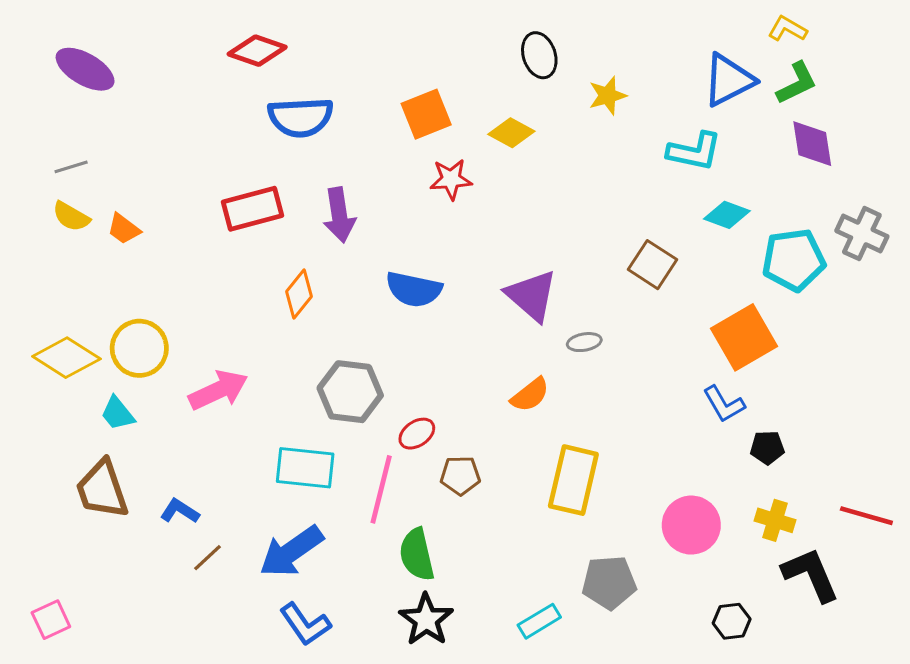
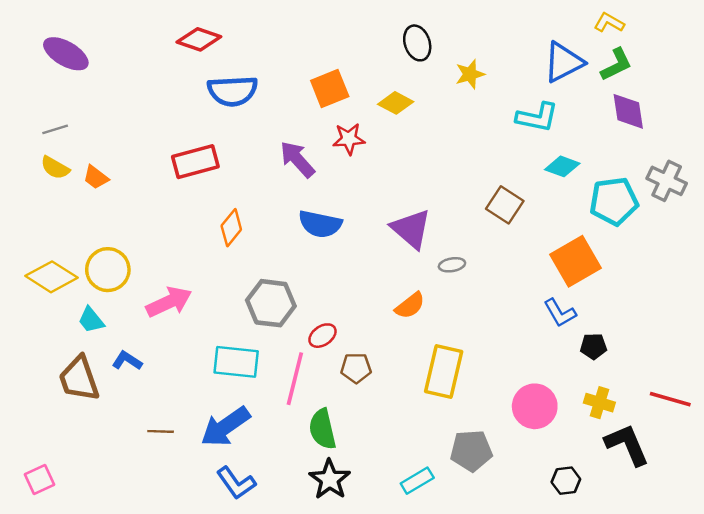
purple arrow: (339, 215) -> (297, 159), moved, turned 147
blue L-shape: (180, 511) -> (127, 361), moved
brown line: (208, 558) -> (161, 431), turned 45

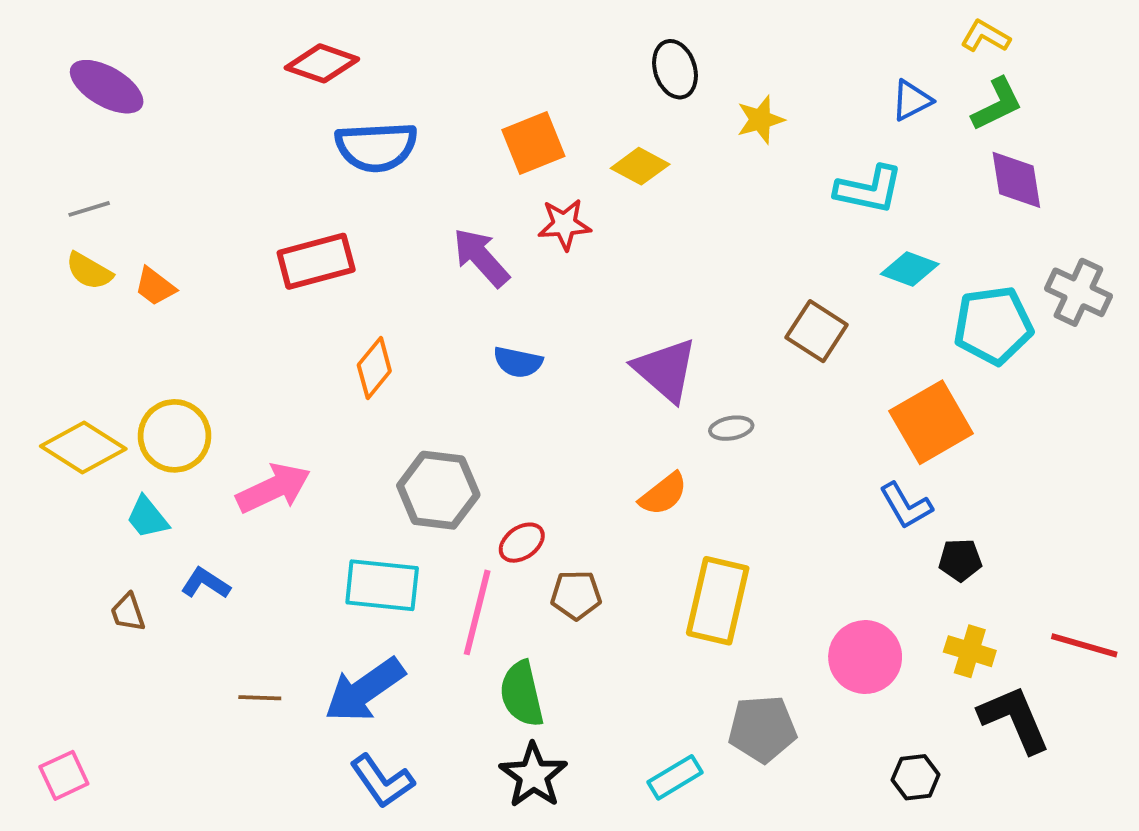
blue triangle: (563, 62) -> (912, 100), size x0.6
blue semicircle: (320, 224) -> (518, 362), size x0.7
brown trapezoid: (79, 379) -> (128, 612), size x0.5

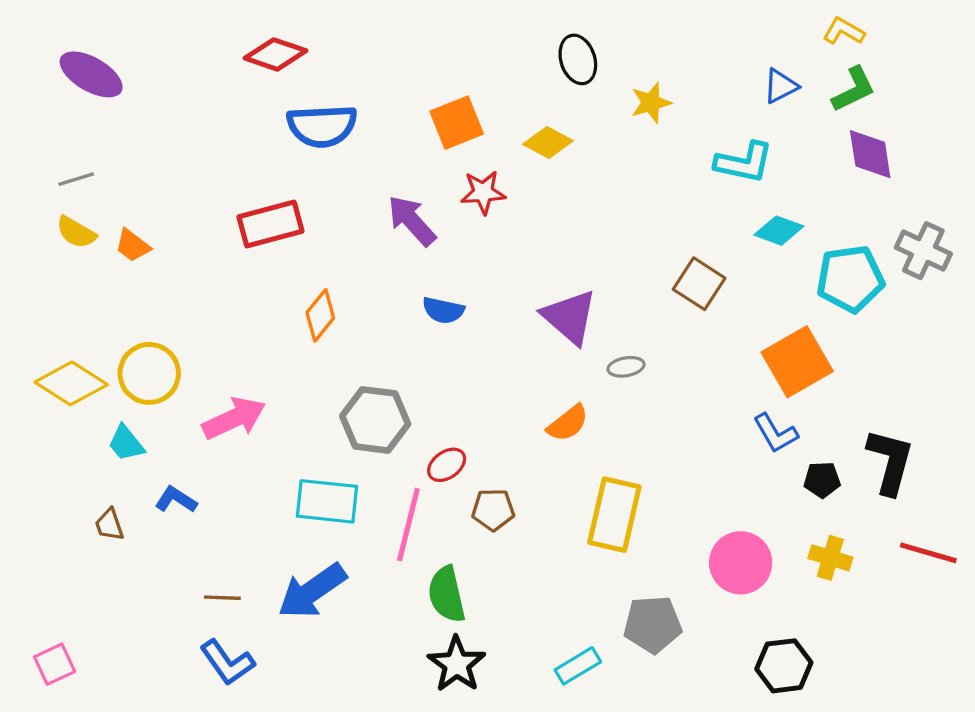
black L-shape: (1014, 719) -> (890, 461), moved, turned 38
black hexagon: (916, 777) -> (784, 666), size x1.4
blue L-shape: (382, 781) -> (227, 662), moved

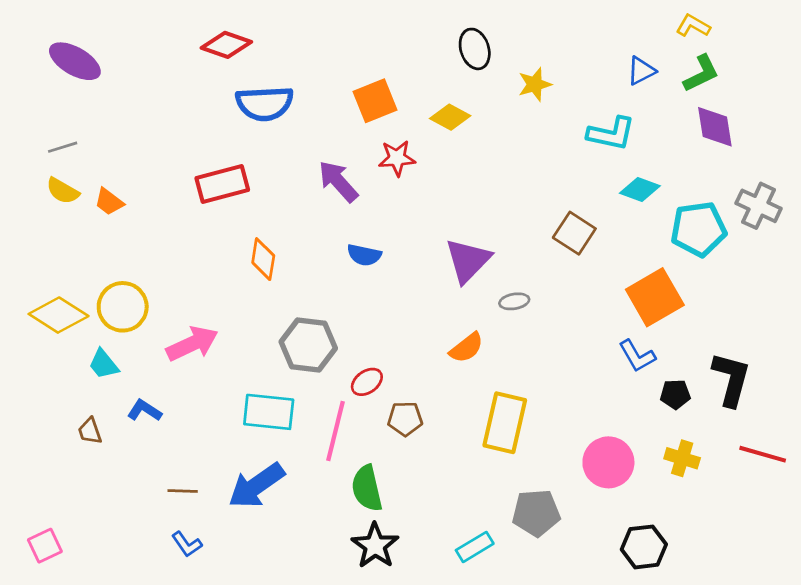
orange diamond: (320, 315) -> (263, 259), turned -30
purple triangle: (570, 317) -> (468, 260), turned 33
blue L-shape: (227, 662) -> (187, 544), size x0.7

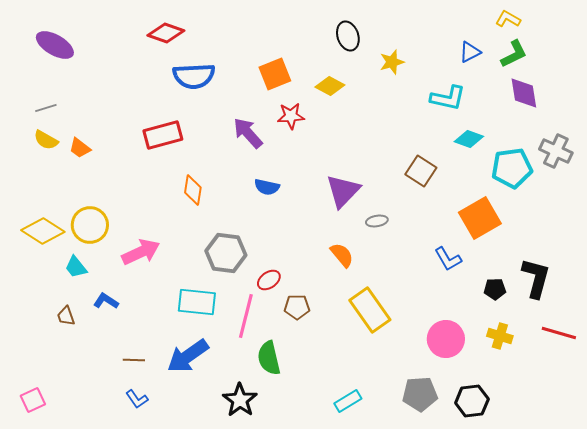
orange semicircle: (467, 348) -> (342, 255), turned -92
blue L-shape: (637, 356) -> (448, 259), moved
yellow rectangle: (505, 423) -> (370, 310), turned -48
gray pentagon: (536, 513) -> (420, 394), moved
black star: (375, 546) -> (240, 400), moved

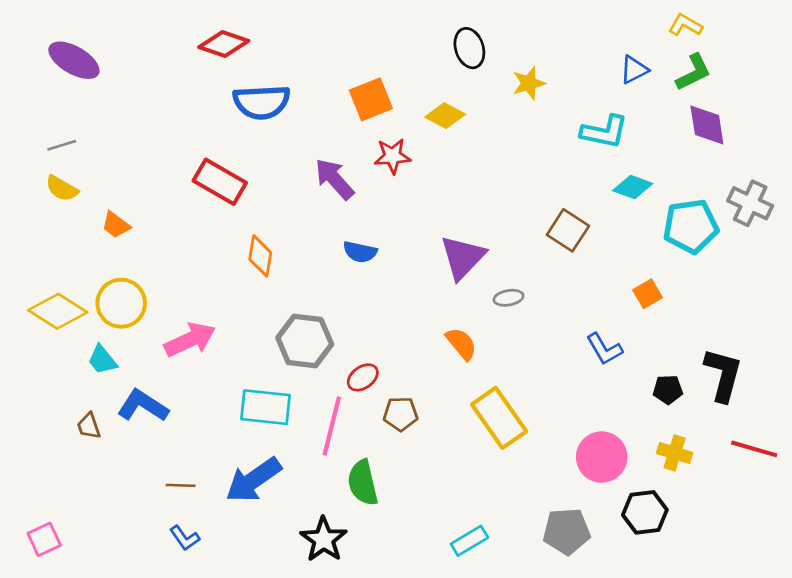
red rectangle: (163, 135) -> (220, 182), turned 45
orange trapezoid: (80, 148) -> (116, 225), moved
orange square: (480, 218) -> (648, 294), size x0.5
blue L-shape: (106, 301) -> (143, 406), size x1.5
black hexagon: (472, 401) -> (645, 512), moved

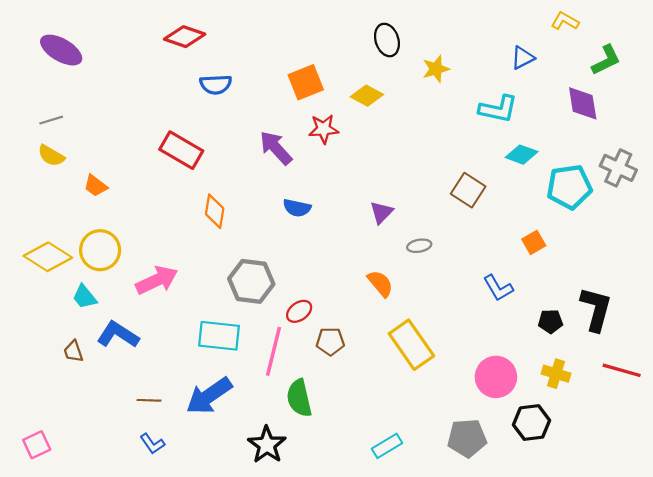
green L-shape: (693, 72) -> (606, 60), moved
blue semicircle: (262, 102) -> (216, 84), size x0.7
purple triangle: (463, 257) -> (381, 212), size x0.6

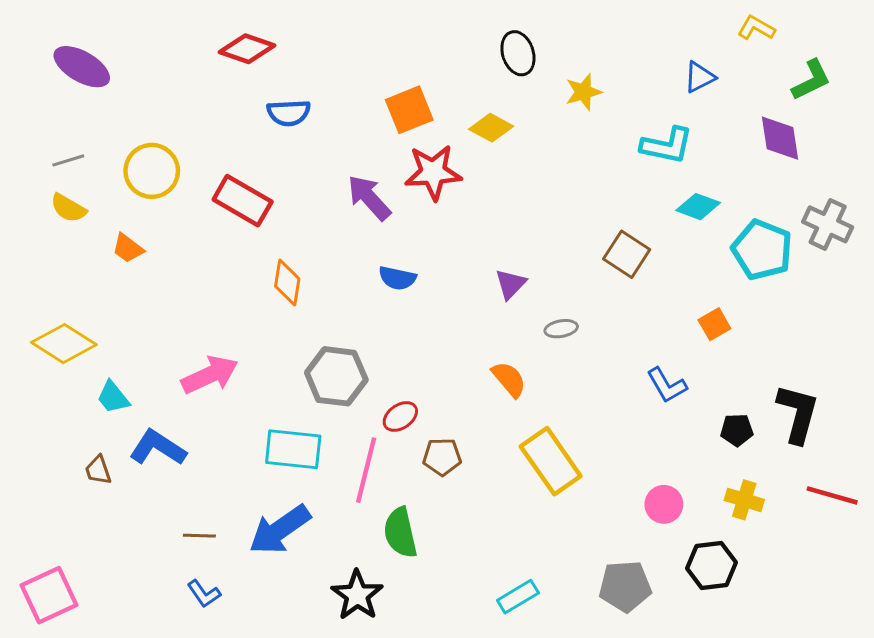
red star: (324, 129) -> (433, 172), size x1.4
cyan pentagon: (569, 187) -> (762, 250), turned 30
yellow circle: (100, 250) -> (152, 171), moved
pink circle: (496, 377) -> (664, 504), size x0.7
pink square: (37, 445) -> (49, 595), size x1.5

